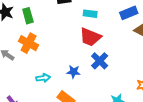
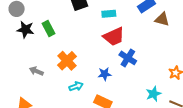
red trapezoid: (90, 37) -> (114, 37), turned -35
orange cross: (29, 43) -> (67, 61), moved, turned 30

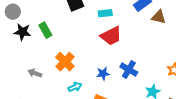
blue cross: (128, 58) -> (129, 70), moved

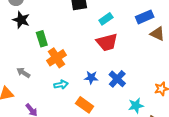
cyan rectangle: (105, 13) -> (106, 19), turned -40
green rectangle: (45, 30) -> (42, 39), moved
gray arrow: (35, 73) -> (23, 73), moved

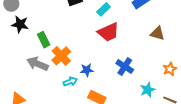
brown triangle: (157, 34) -> (157, 33), moved
gray arrow: (23, 73) -> (38, 64), moved, size x1.5
blue star: (91, 78) -> (87, 70), moved

